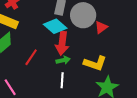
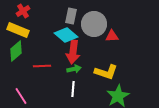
red triangle: (101, 27) -> (112, 36), turned 32
red line: (31, 57) -> (42, 66), turned 54

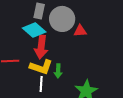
green arrow: (74, 69) -> (58, 71), moved, turned 104
yellow L-shape: (106, 72) -> (41, 67), moved

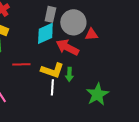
cyan diamond: (34, 30) -> (45, 33), turned -65
red arrow: (41, 47) -> (67, 47), moved, turned 110

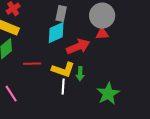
gray circle: (73, 22) -> (102, 16), moved
red arrow: (67, 47) -> (78, 47), turned 130

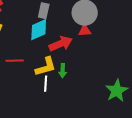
yellow L-shape: (63, 70) -> (46, 67), turned -35
green star: (108, 94) -> (117, 91), moved

